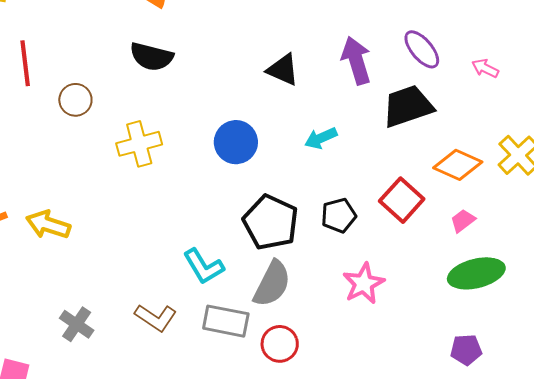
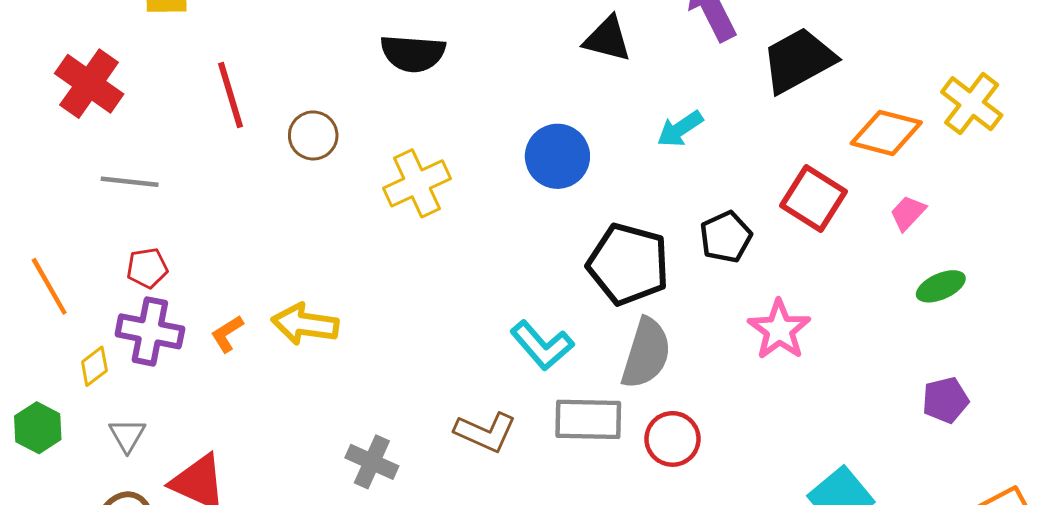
green ellipse: (476, 273) -> (941, 286), size x0.6

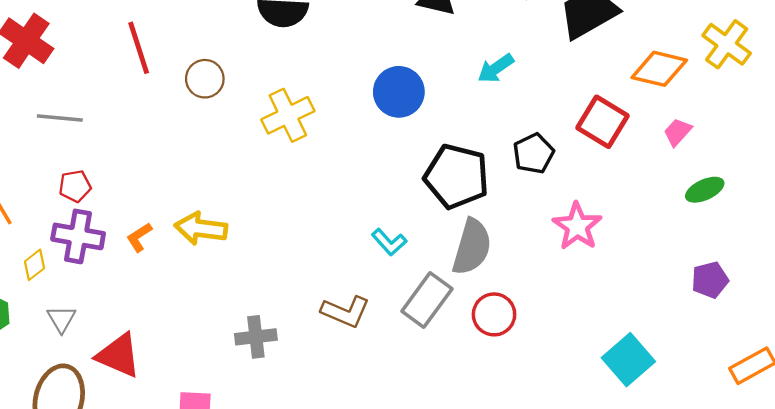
cyan L-shape: (542, 345) -> (389, 242), size x0.7
gray rectangle: (588, 419) -> (427, 300), turned -54
gray cross: (372, 462) -> (256, 337), turned -30

